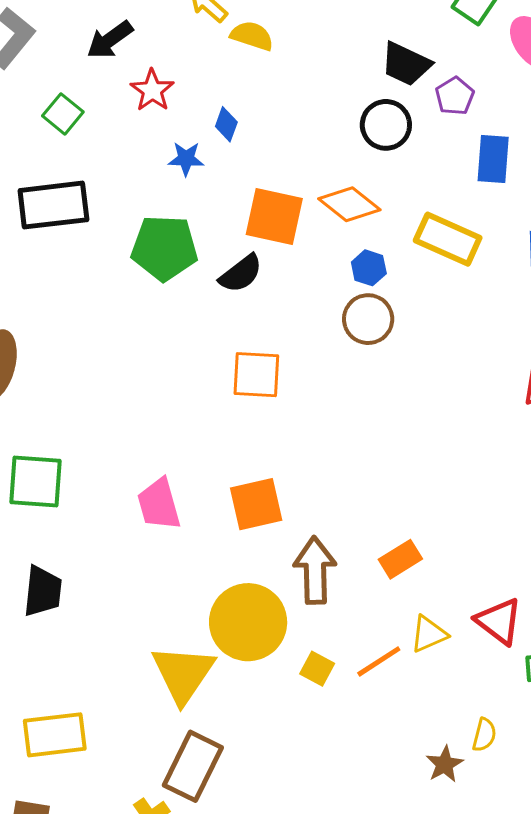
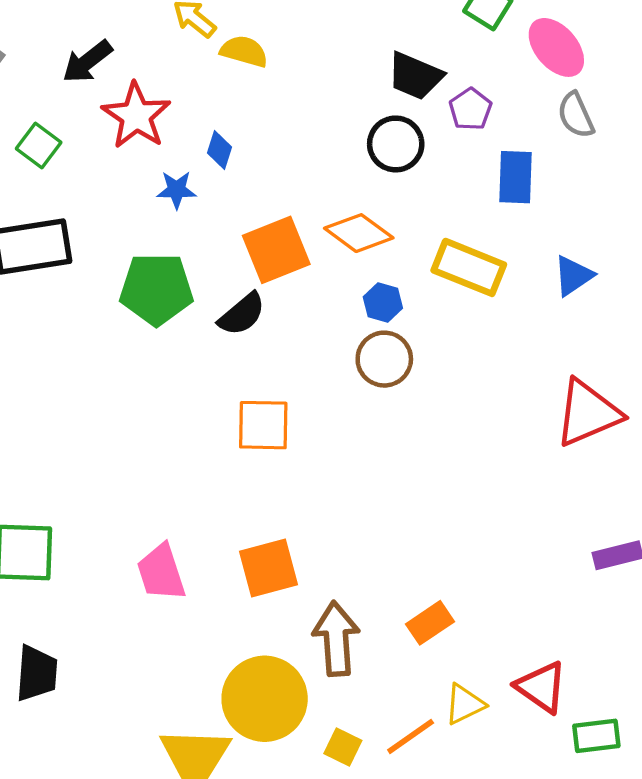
red star: (152, 90) -> (136, 116), size x1.4
orange square: (274, 217) -> (276, 250), turned -32

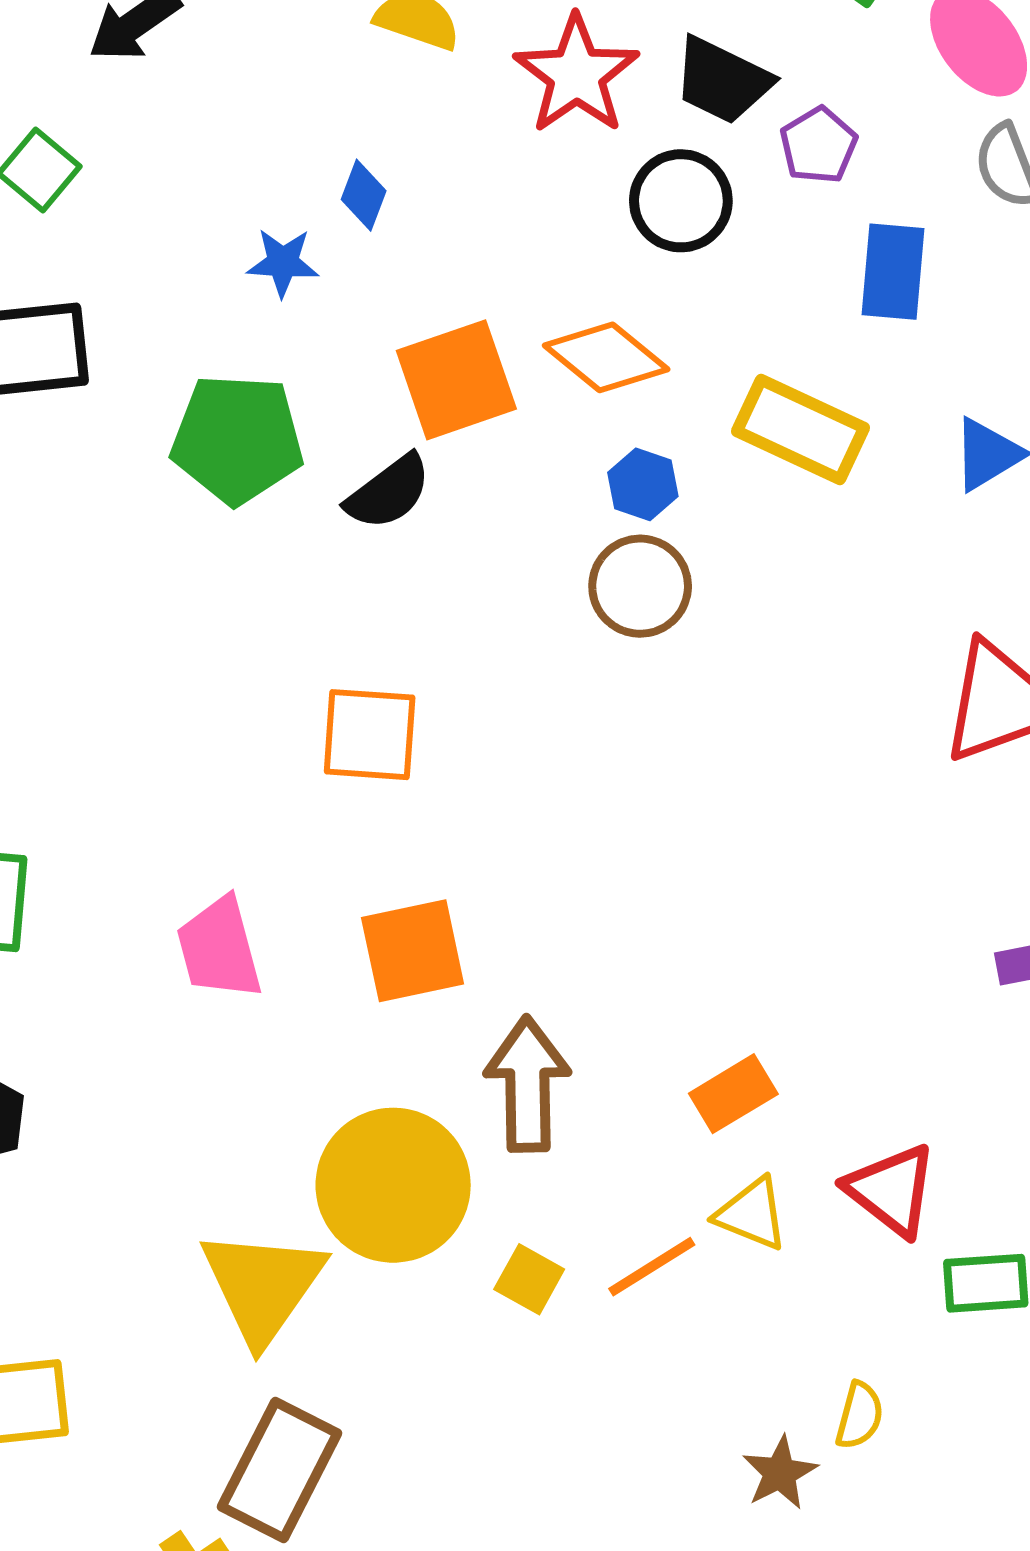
red star: (136, 116) -> (576, 75), moved
orange square: (263, 425) -> (370, 735), moved
orange rectangle: (430, 623) -> (733, 1094), moved
yellow triangle: (464, 704) -> (752, 1214), turned 45

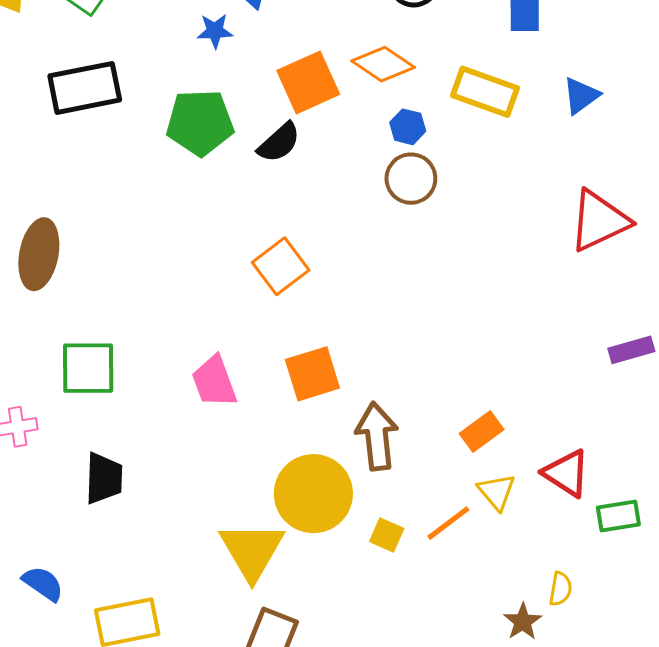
orange square: (370, 735) -> (281, 266), turned -36
yellow triangle: (752, 1214) -> (497, 492), turned 33

